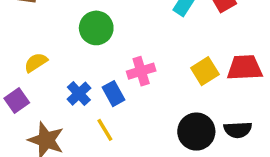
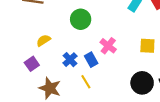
pink cross: (141, 71) -> (108, 46), turned -35
yellow square: (205, 71) -> (147, 46), turned 35

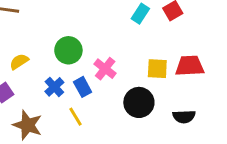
green circle: (81, 19) -> (68, 50), moved
black circle: (142, 83) -> (139, 102), moved

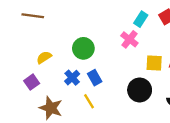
pink cross: (105, 69) -> (129, 39), moved

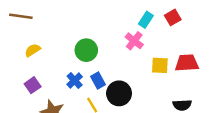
brown line: (33, 16) -> (21, 16), moved
yellow semicircle: (44, 57) -> (33, 50), moved
black circle: (140, 90) -> (119, 93), moved

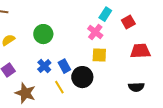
red square: (173, 17) -> (128, 22), moved
green circle: (86, 50) -> (43, 34), moved
yellow square: (160, 65) -> (99, 55), moved

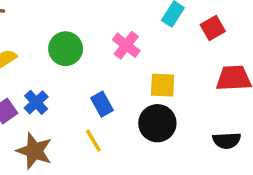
pink cross: (95, 32) -> (126, 45), moved
blue cross: (44, 66) -> (36, 102), moved
black circle: (82, 77) -> (157, 123), moved

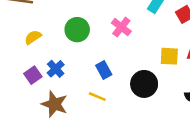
yellow square: (163, 85) -> (169, 56), moved
yellow line: (93, 141) -> (97, 97), turned -36

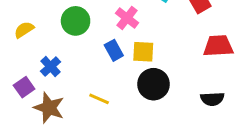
yellow square: (169, 56) -> (143, 52), moved
blue rectangle: (104, 70) -> (114, 50), moved
purple square: (33, 75) -> (24, 87), moved

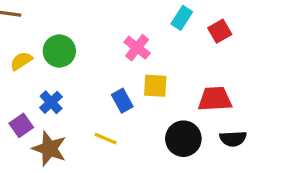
green circle: (76, 21) -> (59, 51), moved
red trapezoid: (218, 46) -> (215, 99), moved
blue rectangle: (114, 50) -> (122, 101), moved
black circle: (153, 84) -> (183, 139), moved

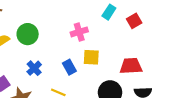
pink cross: (137, 48) -> (79, 32), turned 35
blue cross: (51, 102) -> (34, 68), moved

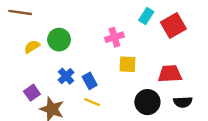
red square: (134, 21) -> (173, 25), size x1.5
blue rectangle: (69, 67) -> (90, 81), moved

